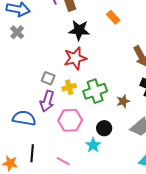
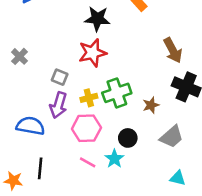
gray cross: (17, 32) -> (19, 56), moved
yellow cross: (69, 87) -> (89, 98), moved
pink line: (63, 161) -> (88, 162), moved

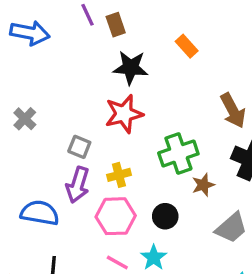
green cross: (117, 93) -> (178, 153), moved
black circle: (128, 138) -> (165, 216), moved

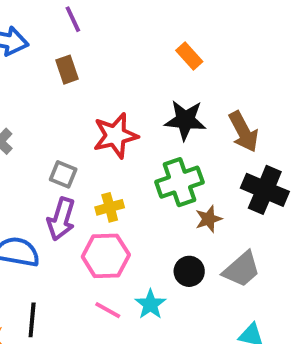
brown rectangle: (116, 25) -> (67, 70), moved
black star: (131, 68) -> (185, 120), moved
black circle: (165, 216) -> (189, 271), moved

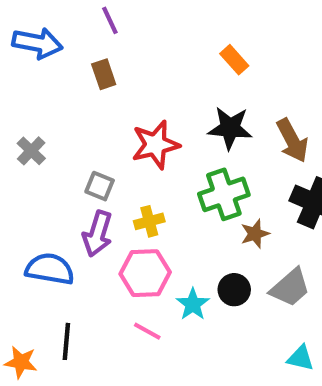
cyan star: (150, 304) -> (193, 304), moved

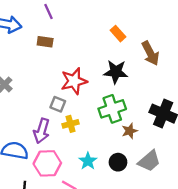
brown rectangle: (104, 74) -> (45, 42), turned -63
brown arrow: (292, 140) -> (150, 53), moved
gray square: (100, 186) -> (58, 104), moved
pink hexagon: (145, 273) -> (47, 163), moved
cyan star: (193, 304) -> (88, 161), moved

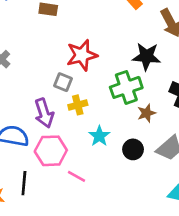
black star: (116, 72) -> (146, 56), moved
purple arrow: (42, 131) -> (44, 113), turned -35
cyan star: (88, 161) -> (99, 136), moved

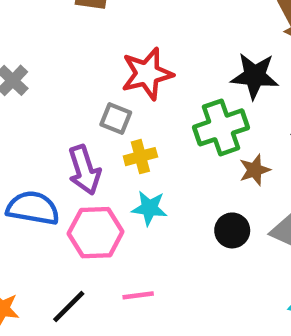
cyan star: (99, 136) -> (149, 208), moved, turned -30
pink line: (76, 176) -> (138, 295), moved, turned -36
black line: (24, 183) -> (69, 307), moved, turned 40

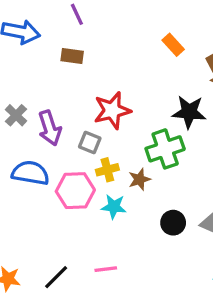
purple arrow: (84, 170) -> (50, 128), moved
brown star: (255, 170) -> (139, 179), moved
blue semicircle: (33, 208) -> (30, 173), moved
pink hexagon: (96, 233) -> (75, 191), moved

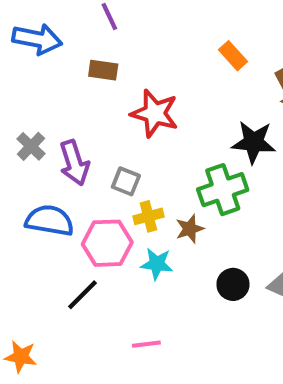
red star: (112, 110) -> (155, 113), moved, turned 30
black line: (56, 277) -> (83, 295), moved

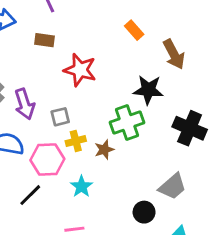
gray square: (126, 181) -> (60, 117), turned -36
cyan star: (157, 264) -> (81, 187), moved, turned 30
black circle: (233, 284) -> (144, 212), moved

